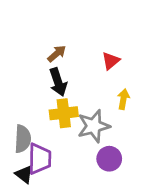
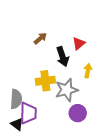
black arrow: (58, 82) -> (63, 57), moved

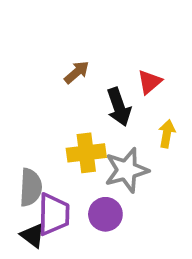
purple circle: (78, 113) -> (105, 214), moved

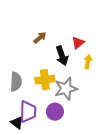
yellow arrow: (167, 134) -> (88, 62), moved
gray semicircle: (31, 187) -> (16, 82), moved

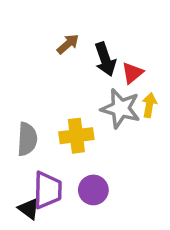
brown arrow: (40, 38) -> (68, 44), moved
black arrow: (62, 56) -> (105, 59), moved
gray star: (66, 89) -> (121, 109), moved, turned 30

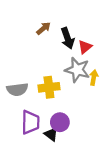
yellow arrow: (149, 105) -> (94, 77), moved
gray semicircle: (27, 139) -> (17, 89), turned 80
black triangle: (29, 209) -> (51, 134), moved

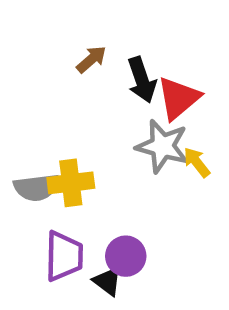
red triangle: (85, 47) -> (178, 98), size x1.5
yellow arrow: (94, 77) -> (197, 162), turned -48
yellow cross: (49, 87) -> (71, 183), moved

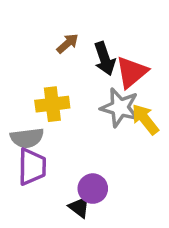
yellow arrow: (197, 162) -> (145, 119), size x1.4
yellow cross: (71, 183) -> (52, 104), moved
purple trapezoid: (64, 256) -> (32, 167), moved

